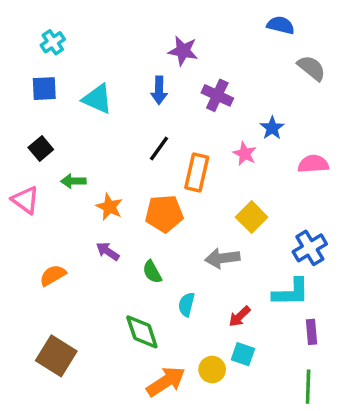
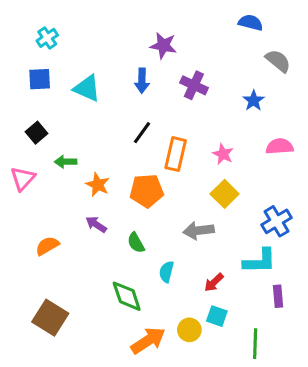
blue star: (272, 128) -> (254, 101), moved
pink star: (245, 154) -> (223, 154), moved
pink triangle: (25, 200) -> (23, 179), turned 36
green line: (308, 387) -> (255, 344), moved

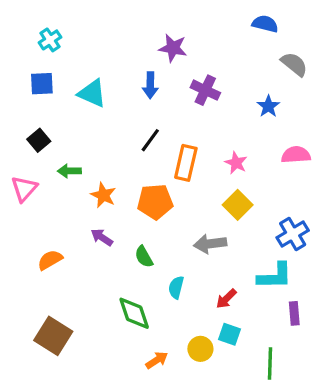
orange arrow: (148, 341) -> (157, 360), size x0.6

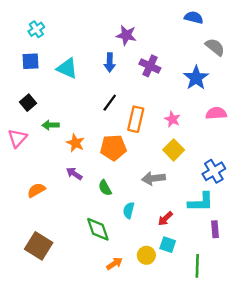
blue star: (268, 106) -> (196, 78), size x1.5

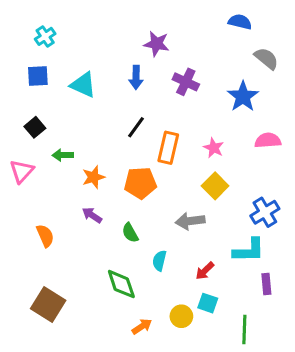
orange star: (75, 143) -> (94, 177), turned 30
orange semicircle: (36, 190) -> (45, 236), turned 96

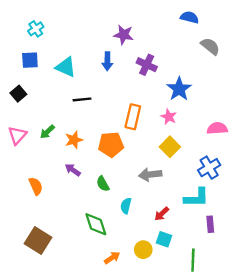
blue star: (243, 97) -> (179, 89), moved
black square: (35, 127) -> (18, 94), moved
black line: (136, 127) -> (82, 99), moved, turned 48
pink semicircle: (268, 140) -> (217, 128), moved
green arrow: (63, 155) -> (47, 132), moved, turned -42

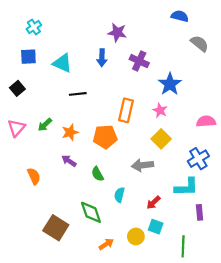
brown square: (38, 240) -> (56, 228), moved

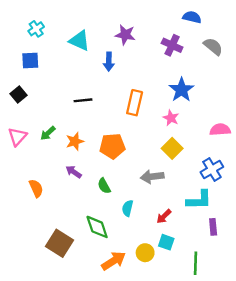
purple cross: (139, 61) -> (172, 45), moved
cyan triangle: (62, 63) -> (79, 41), moved
orange rectangle: (126, 110) -> (135, 103), moved
orange arrow: (106, 244) -> (113, 261), size x1.5

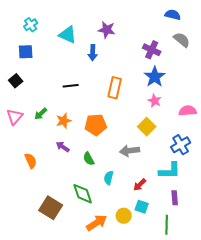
blue semicircle: (192, 17) -> (173, 15), moved
purple cross: (172, 45) -> (152, 50), moved
pink star: (171, 118) -> (155, 101), moved
purple rectangle: (213, 227) -> (175, 198), moved

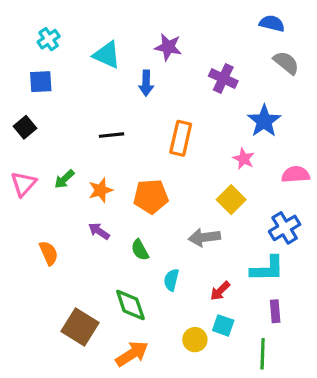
purple cross: (152, 50) -> (223, 78), moved
blue star: (155, 77) -> (264, 121), moved
orange arrow: (97, 223) -> (132, 354), moved

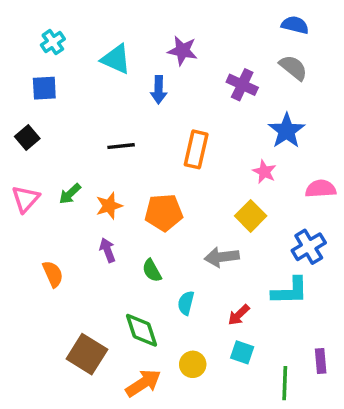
gray semicircle: (286, 63) -> (293, 68), moved
purple arrow: (99, 231) -> (107, 250), turned 35
purple rectangle: (275, 311) -> (321, 361), moved
yellow circle: (195, 340) -> (193, 364), moved

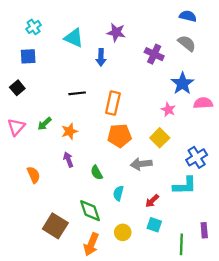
orange rectangle: (196, 149) -> (113, 103), moved
pink semicircle: (321, 189) -> (203, 103), moved
orange pentagon: (164, 213) -> (119, 136), moved
orange arrow: (143, 383) -> (91, 244), turned 145

